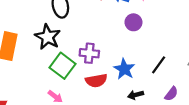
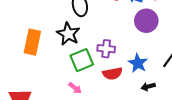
purple circle: (133, 22) -> (146, 21), size x1.5
green square: (62, 66) -> (82, 60), turned 30

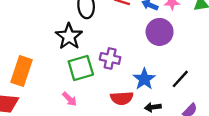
orange rectangle: (32, 42) -> (22, 71), moved
red semicircle: (112, 74) -> (122, 98), moved

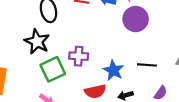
purple circle: (160, 32) -> (136, 19), moved
black line: (180, 79) -> (147, 65), turned 60

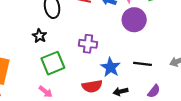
black star: (37, 42) -> (39, 36), size x0.6
purple cross: (79, 56) -> (88, 44), moved

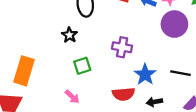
green square: (53, 63) -> (82, 66), size x0.7

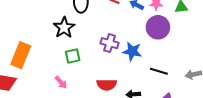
black star: (69, 35) -> (64, 28), size x1.5
blue star: (145, 74) -> (132, 51), moved, turned -30

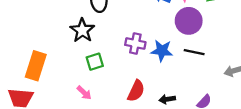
black line: (159, 71) -> (194, 52), moved
red semicircle: (107, 85) -> (136, 91), turned -60

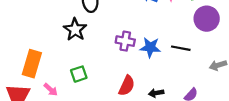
purple circle: (189, 21) -> (207, 19), moved
green square: (95, 62) -> (79, 74), moved
pink arrow: (84, 93) -> (51, 90), moved

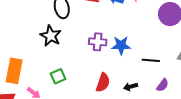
black line: (181, 48) -> (151, 60), moved

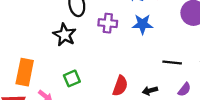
purple cross: (98, 42) -> (108, 23), moved
blue star: (121, 45) -> (143, 24), moved

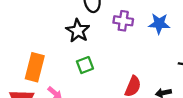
green square: (72, 78) -> (85, 65), moved

